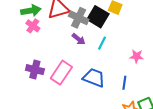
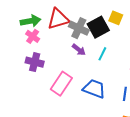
black square: (98, 17) -> (98, 27), turned 30
purple cross: (35, 70) -> (35, 62), moved

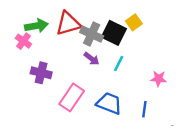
yellow square: (116, 18) -> (134, 22), turned 32
black square: (98, 27) -> (114, 33), turned -35
pink cross: (33, 36) -> (23, 41), moved

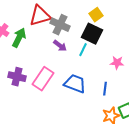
green arrow: (36, 26) -> (19, 38), moved, turned -54
black square: (114, 33) -> (92, 34), moved
purple cross: (41, 73) -> (17, 77), moved

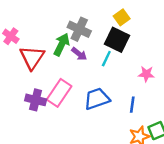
red triangle: (40, 16) -> (32, 57), moved, turned -40
green arrow: (19, 38) -> (62, 44), moved
purple cross: (17, 77) -> (36, 100), moved
blue trapezoid: (75, 84) -> (97, 99), turned -40

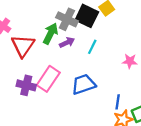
black square: (117, 40) -> (87, 16), moved
purple arrow: (79, 54) -> (67, 42), turned -64
blue line: (132, 105) -> (118, 102), moved

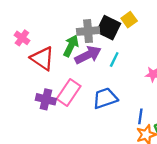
gray cross: (67, 19) -> (88, 31), turned -30
purple arrow: (67, 42) -> (88, 55), size x1.6
red triangle: (23, 46) -> (42, 58), turned -30

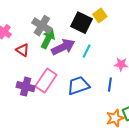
gray cross: (88, 31) -> (42, 26), moved, turned 36
red triangle: (42, 58) -> (23, 50), size x0.6
blue line: (140, 116) -> (110, 85), moved

